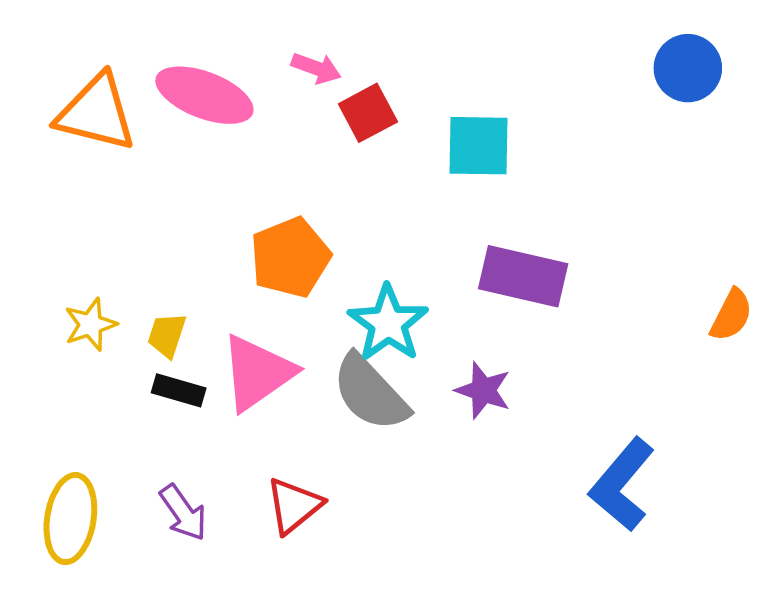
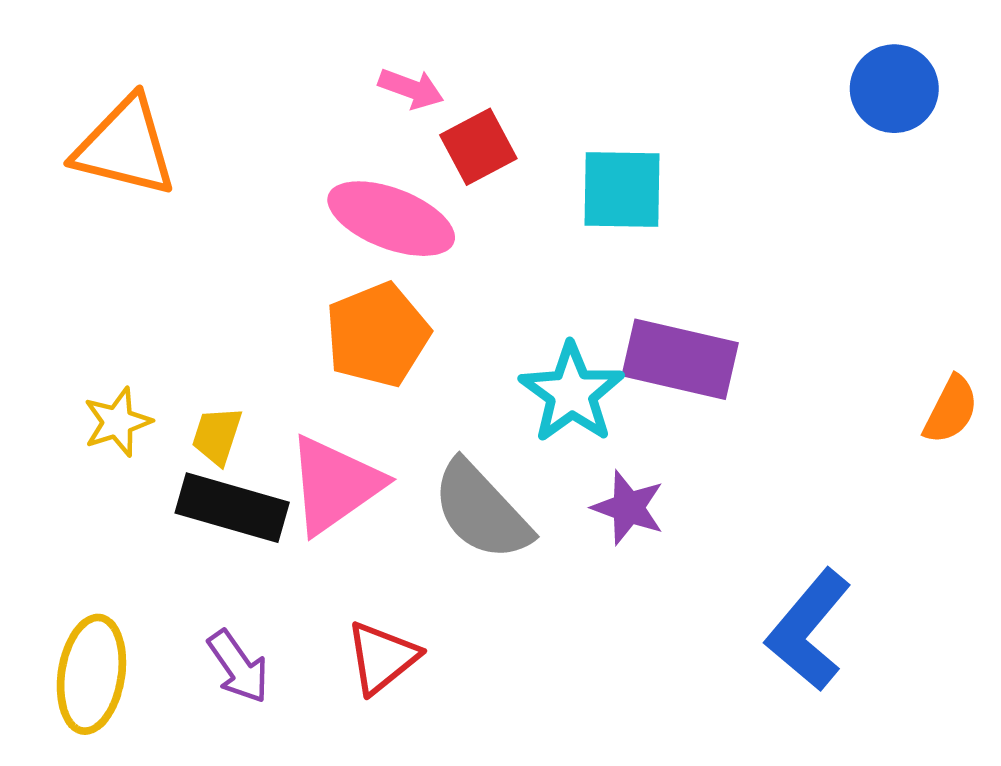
pink ellipse: (204, 95) -> (391, 219), moved
cyan star: (388, 323) -> (572, 393), moved
black rectangle: (179, 390) -> (232, 508), size x1.6

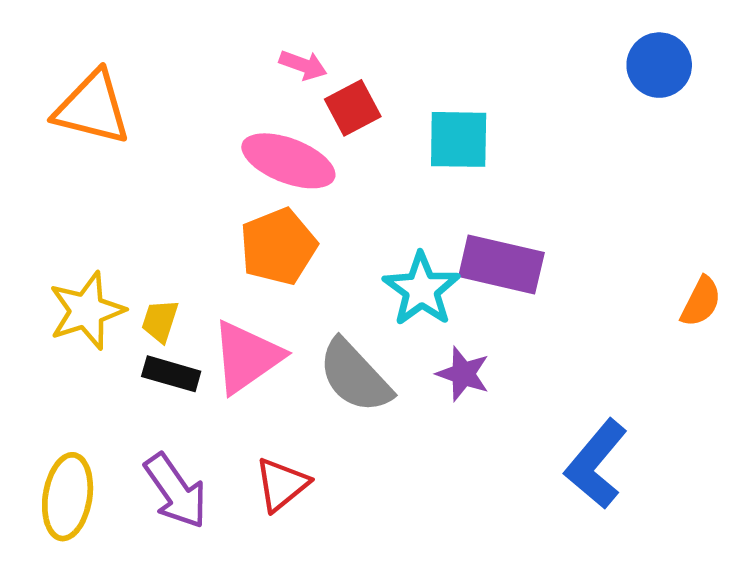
yellow star: (117, 422) -> (87, 311), size x1.5
black rectangle: (232, 508) -> (171, 374), size x0.7
purple arrow: (238, 667) -> (176, 491), size x1.4

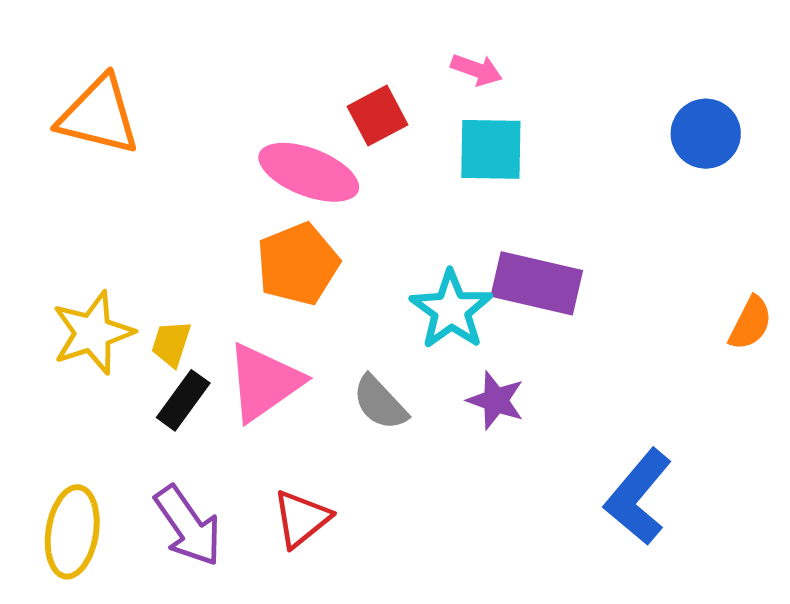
pink arrow: (303, 65) -> (476, 70), moved
blue circle: (659, 65) -> (706, 134), moved
black rectangle: (171, 374) -> (183, 400), turned -70
gray semicircle: (355, 376) -> (380, 403), size x0.7

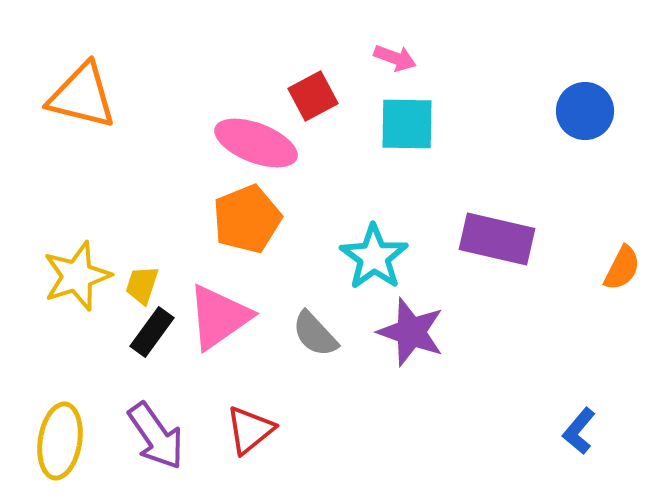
purple rectangle: (537, 283) -> (497, 239), moved
purple star: (496, 400) -> (411, 332), size x1.4
blue L-shape: (638, 497) -> (579, 431), moved, size x0.6

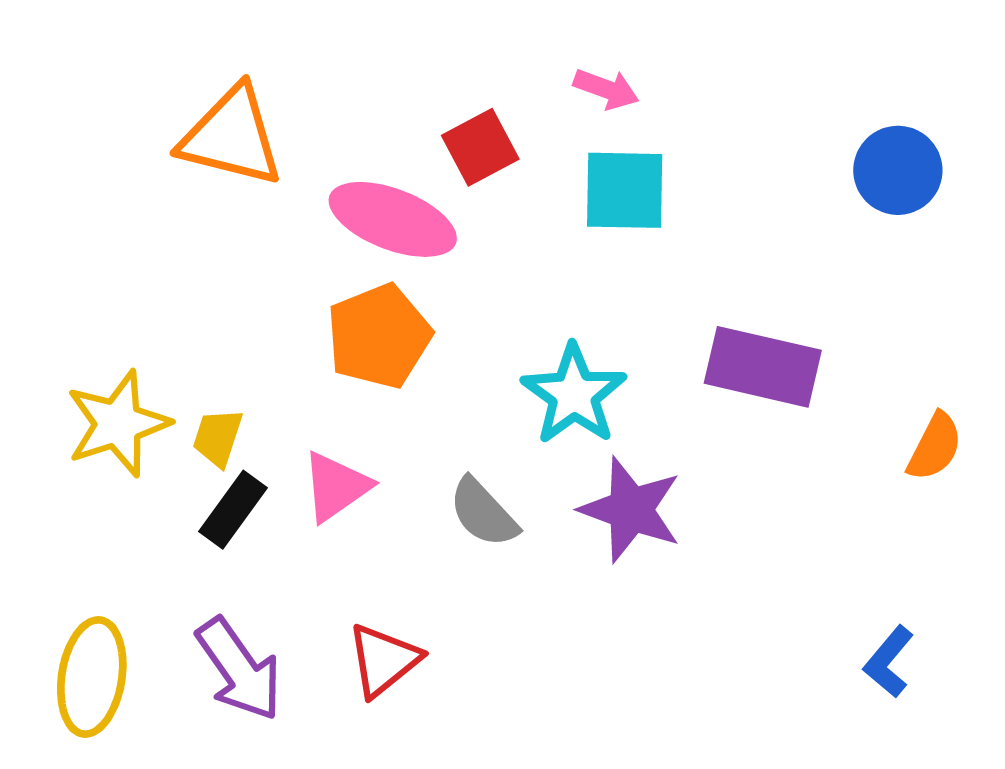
orange triangle: (82, 96) -> (232, 137), moved
orange semicircle: (622, 268) -> (935, 447), moved
pink triangle: (219, 317) -> (336, 487), size x0.7

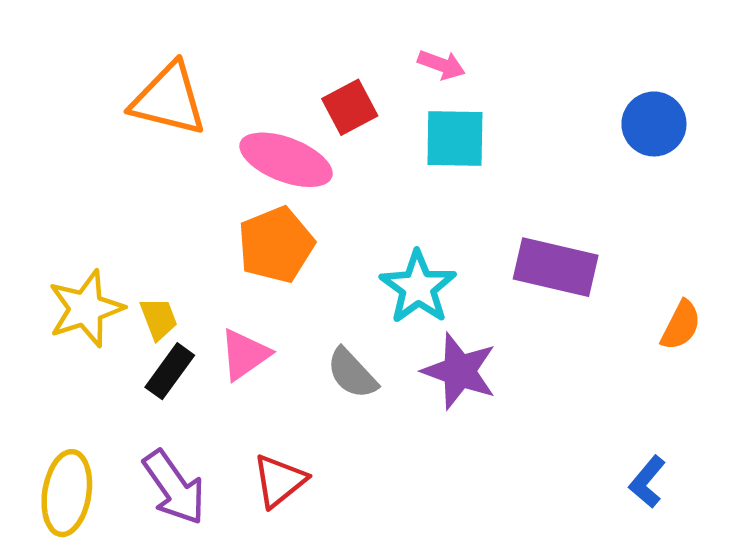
yellow trapezoid: (218, 437) -> (159, 319), turned 141

